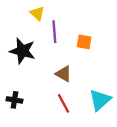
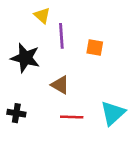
brown triangle: (64, 74) -> (60, 85), moved
red line: (64, 103) -> (72, 117), turned -60

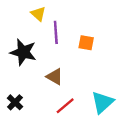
black cross: (16, 113) -> (15, 102), turned 35
red line: (72, 117) -> (65, 106), turned -42

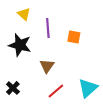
yellow triangle: (38, 14) -> (24, 14), moved
brown triangle: (55, 77) -> (47, 66), turned 35

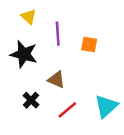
brown triangle: (47, 66) -> (56, 80), turned -42
black cross: (13, 88) -> (31, 100), moved

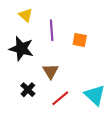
brown triangle: (56, 80) -> (51, 71), turned 35
cyan triangle: (106, 106) -> (95, 95), turned -35

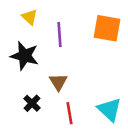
orange square: (80, 40) -> (107, 28), moved, size x1.6
red line: (60, 98) -> (69, 113), turned -60

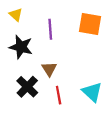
yellow triangle: (30, 17) -> (16, 15), moved
black cross: (32, 103) -> (27, 87), size x1.5

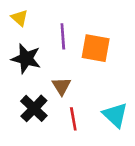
orange square: (90, 24) -> (96, 48), moved

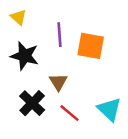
red line: (73, 119) -> (69, 113), turned -40

